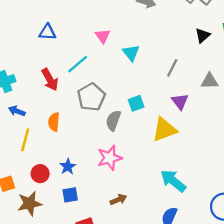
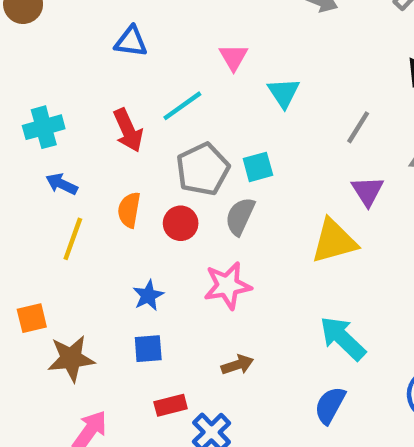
cyan square: (136, 103) -> (258, 167), moved
red circle: (40, 174) -> (181, 223), moved

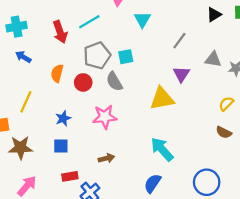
gray semicircle: (240, 216) -> (114, 82), turned -60
yellow line: (73, 239) -> (26, 102), moved

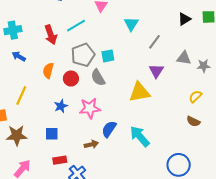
cyan triangle: (142, 19) -> (131, 24), moved
blue star: (63, 118) -> (61, 106), moved
blue semicircle: (152, 183) -> (109, 129), moved

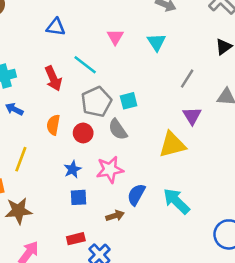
cyan triangle: (131, 24) -> (156, 42), moved
cyan line: (76, 26) -> (85, 65), turned 72
blue square: (52, 134) -> (78, 197), moved

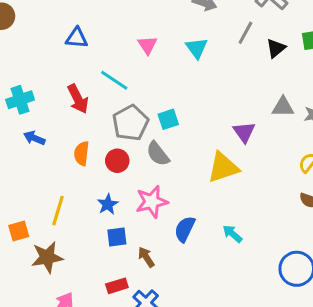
gray line: (187, 79) -> (245, 33), moved
yellow line: (21, 159) -> (58, 211), moved
cyan arrow: (176, 201) -> (232, 234), size x0.6
brown arrow: (115, 216) -> (146, 257), moved, turned -102

